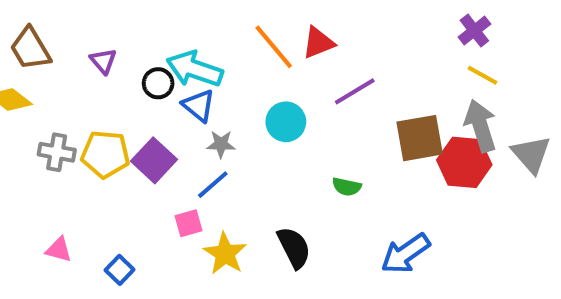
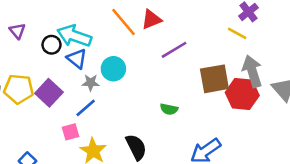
yellow line: (483, 75) -> (237, 33), moved
cyan circle: (286, 122) -> (113, 69), moved

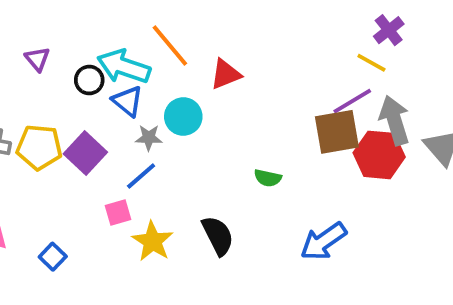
red triangle: (151, 19) -> (226, 74), moved
orange line: (123, 22) -> (170, 45), moved
purple line: (174, 50) -> (352, 101), moved

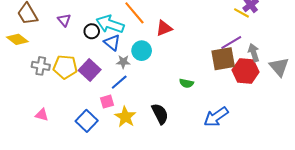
yellow line: (371, 63) -> (241, 13), moved
gray arrow: (394, 120) -> (254, 53), size x0.7
blue square: (53, 257) -> (87, 121), moved, size x1.5

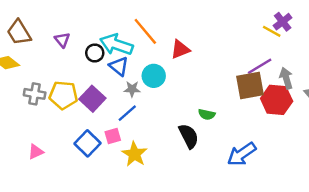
black semicircle: (160, 114) -> (189, 136), moved
pink triangle: (42, 115) -> (36, 152), turned -40
blue square: (87, 121) -> (88, 143), moved

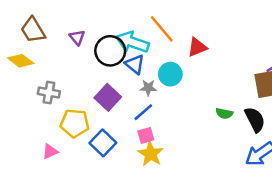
black circle: (95, 53) -> (110, 51), size x1.6
yellow pentagon: (63, 95) -> (75, 123), moved
pink square: (113, 136) -> (146, 135), moved
black semicircle: (189, 136) -> (255, 120), moved

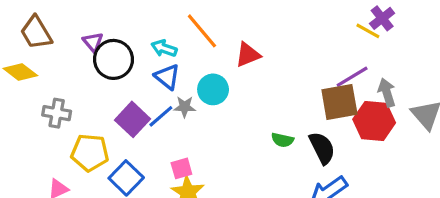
cyan arrow: (132, 42) -> (164, 48), size x0.6
black circle: (110, 51) -> (114, 59), moved
blue line: (143, 112) -> (161, 116), moved

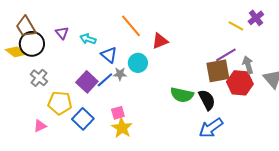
purple cross: (382, 18) -> (256, 18), moved
cyan arrow: (164, 48) -> (88, 39), moved
black circle: (114, 59) -> (32, 44), moved
gray cross: (57, 113) -> (39, 78), turned 30
green semicircle: (283, 140) -> (182, 95), size x1.6

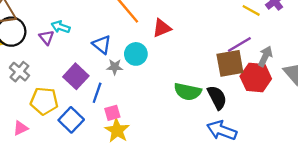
purple triangle: (62, 33) -> (46, 38), moved
cyan arrow: (88, 39) -> (61, 27), moved
gray arrow: (248, 65) -> (265, 56), turned 42
blue line: (105, 80) -> (97, 93), moved, turned -30
blue arrow: (211, 128) -> (222, 130), turned 55

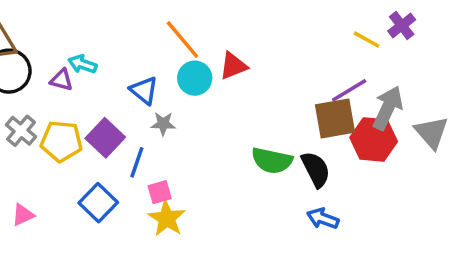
purple triangle: (46, 38) -> (61, 80), turned -35
cyan circle: (136, 54) -> (195, 78), moved
gray arrow: (265, 56) -> (388, 108), size x1.4
yellow pentagon: (44, 101) -> (61, 141), moved
blue arrow: (222, 130) -> (323, 218), size x0.7

